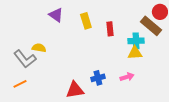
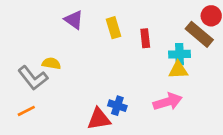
pink arrow: (127, 77) -> (168, 102), size x1.5
blue cross: (98, 78) -> (117, 106), moved, turned 32

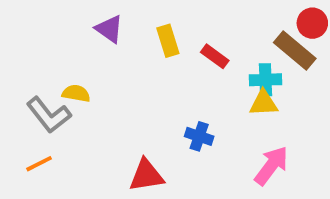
red rectangle: (145, 38) -> (215, 56), turned -48
pink arrow: (168, 102) -> (271, 166), moved, turned -36
blue cross: (117, 106) -> (199, 136), moved

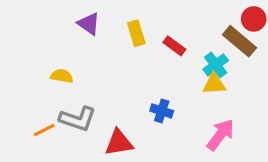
cyan cross: (265, 80) -> (216, 65), turned -35
gray L-shape: (49, 115) -> (78, 119), moved, turned -33
orange line: (39, 164) -> (44, 130), moved

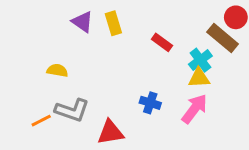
yellow rectangle: (136, 33) -> (113, 23), moved
pink arrow: (220, 135) -> (195, 109), moved

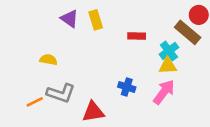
red rectangle: (162, 42) -> (137, 36), turned -35

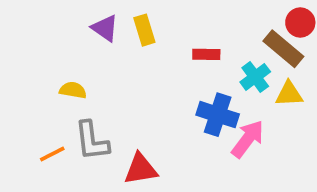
yellow triangle: (168, 66) -> (289, 94), moved
blue cross: (127, 87) -> (218, 115), moved, size x1.5
gray L-shape: (61, 93) -> (92, 141), turned 64

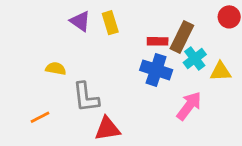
brown rectangle: (283, 49) -> (182, 37), moved, turned 76
blue cross: (218, 115) -> (156, 70), moved
gray L-shape: (92, 141) -> (86, 97), moved

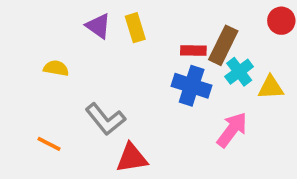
yellow semicircle: (56, 69) -> (56, 68), moved
gray L-shape: (86, 97) -> (105, 119), turned -32
orange line: (40, 117) -> (49, 144), turned 54

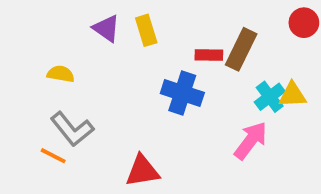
cyan cross: (239, 72) -> (270, 97), moved
blue cross: (192, 86) -> (182, 93), moved
gray L-shape: (105, 119) -> (72, 129), moved

